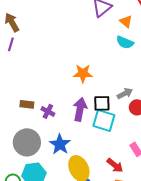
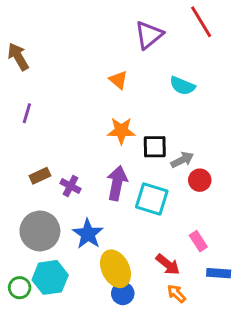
orange triangle: (126, 21) -> (118, 80), moved
purple line: (11, 44) -> (27, 113), moved
black square: (102, 103) -> (155, 147), moved
brown rectangle: (27, 104) -> (40, 176), turned -32

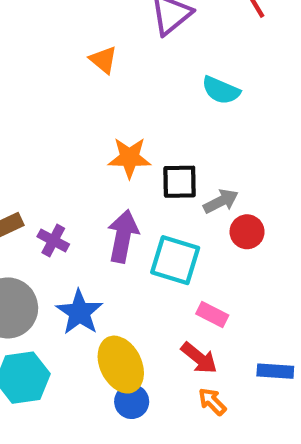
orange triangle: (118, 80) -> (103, 60), moved
pink rectangle: (198, 241) -> (212, 314), moved, turned -30

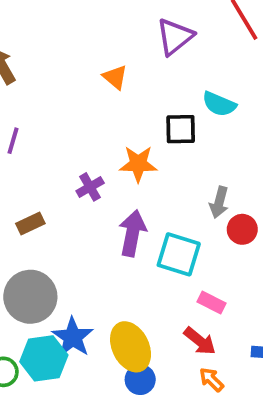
black square: (180, 182) -> (181, 129), moved
gray arrow: (221, 201) -> (219, 202), turned 132
purple cross: (53, 240) -> (90, 187), moved, turned 32
blue star: (79, 312) -> (73, 337), moved

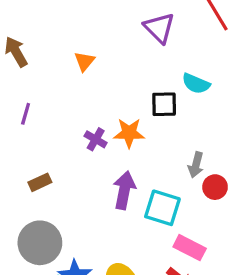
purple triangle: (175, 37) -> (159, 28), turned -36
orange triangle: (115, 77) -> (84, 61), moved, turned 30
purple cross: (90, 187) -> (96, 139), moved, turned -30
pink rectangle: (211, 303) -> (190, 248), size x1.4

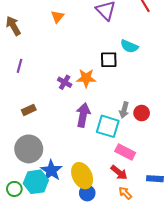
orange triangle: (84, 61) -> (57, 17), moved
gray arrow: (196, 165) -> (124, 110), moved

